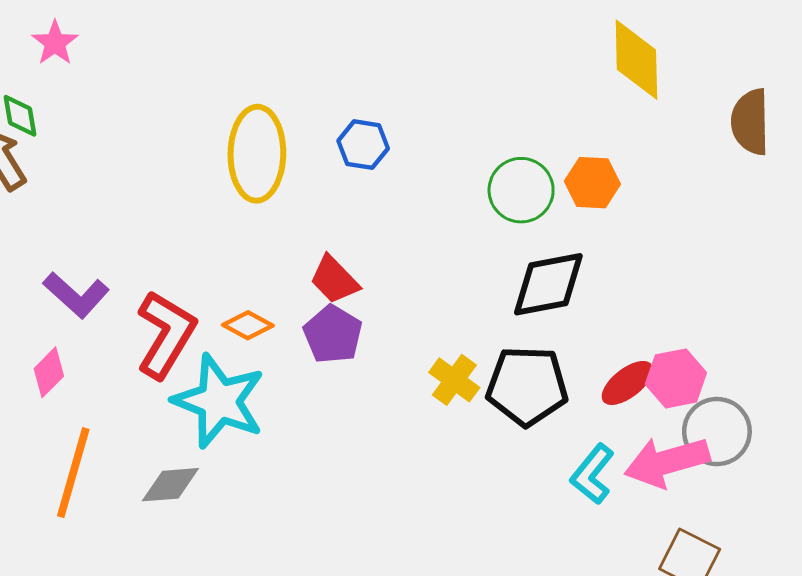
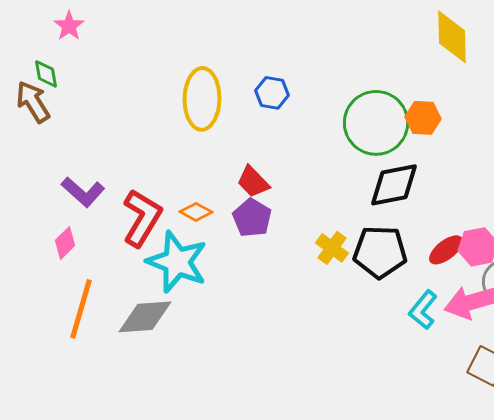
green circle: (521, 190) -> (376, 123), size x1.5
gray diamond: (170, 485) -> (145, 317), size x1.4

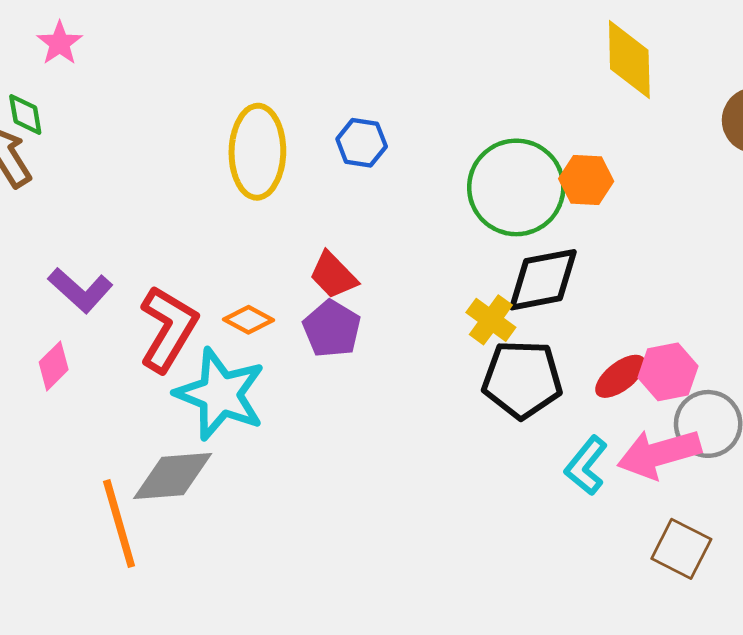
yellow cross: (332, 248) -> (491, 320), moved
orange line: (81, 309) -> (119, 524), moved, turned -32

